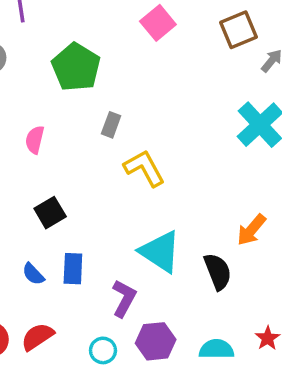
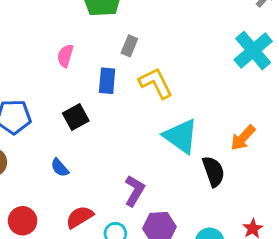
cyan triangle: (160, 252) -> (181, 136), moved
blue rectangle: (73, 269) -> (107, 81), moved
red semicircle: (37, 337) -> (80, 217), moved

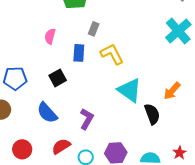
blue semicircle: (60, 168) -> (47, 113), size x1.6
purple L-shape: (135, 191) -> (87, 119), moved

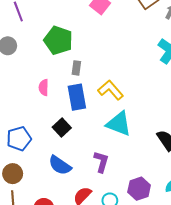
gray rectangle: (94, 29) -> (76, 68), moved
blue rectangle: (79, 53) -> (77, 97), size x1.4
cyan triangle: (130, 90) -> (119, 124), moved

